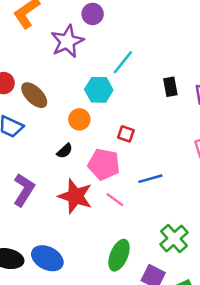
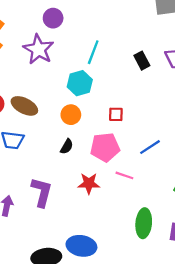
red star: (75, 196) -> (89, 183), size x0.7

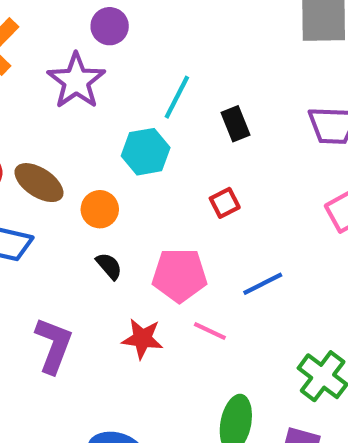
black rectangle: (142, 61) -> (236, 124), moved
red square: (116, 114) -> (225, 203), moved, turned -35
orange circle: (71, 115) -> (100, 209), moved
black semicircle: (67, 147) -> (109, 266), turned -77

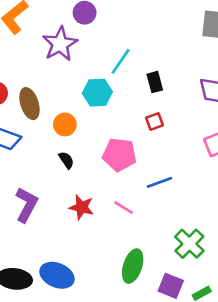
brown ellipse: (39, 183) -> (30, 104), turned 32
red square: (225, 203) -> (155, 122), moved
pink pentagon: (180, 275) -> (119, 155), moved

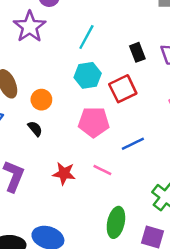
black rectangle: (155, 82) -> (137, 52), moved
cyan hexagon: (97, 93) -> (88, 75), moved
red square: (155, 122) -> (123, 89), size x1.6
black semicircle: (66, 160) -> (35, 129), moved

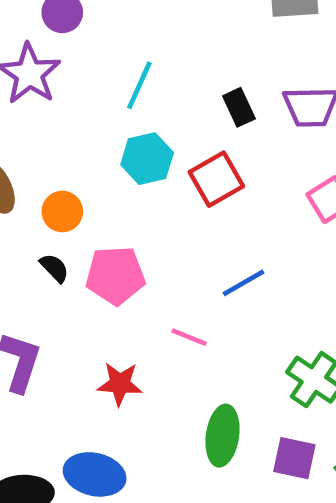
pink pentagon: (94, 122) -> (115, 275), moved
red star: (64, 173) -> (120, 384), moved

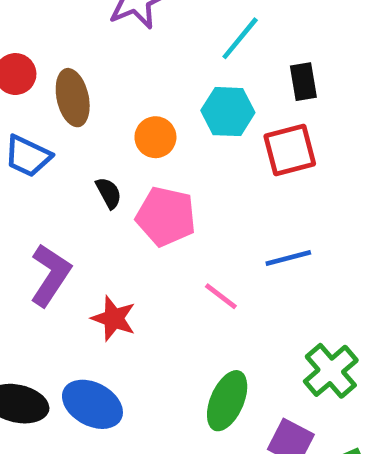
black rectangle: (239, 107) -> (303, 82), moved
orange circle: (62, 212) -> (155, 137), moved
red star: (120, 384) -> (114, 318), moved

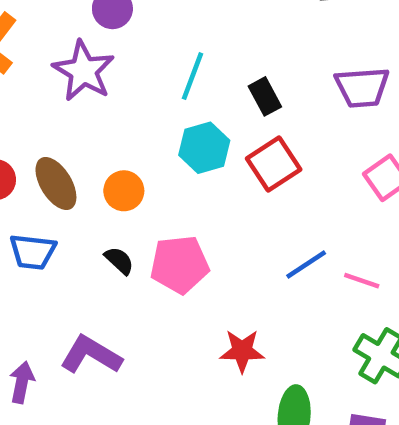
orange circle: (155, 137) -> (124, 191), moved
purple L-shape: (50, 275) -> (91, 355), turned -74
pink line: (221, 296) -> (362, 281), moved
red star: (114, 318) -> (242, 351), moved

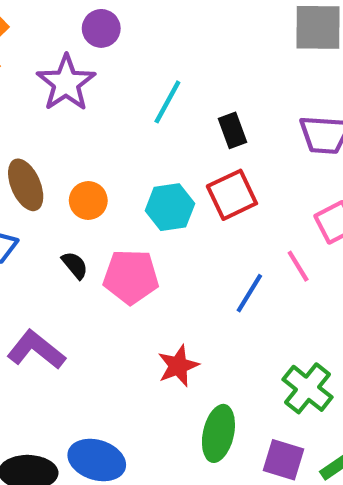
cyan hexagon: (204, 148) -> (170, 207), moved
blue line: (306, 264) -> (249, 293), turned -33
pink line: (362, 281) -> (298, 266), moved, turned 32
red star: (242, 351) -> (178, 366), turned -30

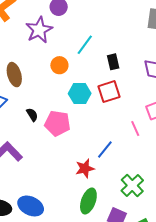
orange circle: (88, 200) -> (59, 65), moved
blue line: (249, 293) -> (105, 149), moved
red star: (178, 366) -> (85, 168), moved

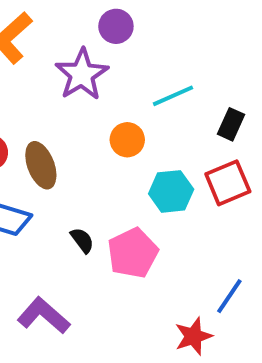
cyan line: (85, 45) -> (173, 96), turned 35
black rectangle: (113, 62) -> (231, 124), turned 42
pink pentagon: (57, 123) -> (133, 253), turned -30

